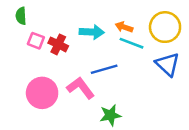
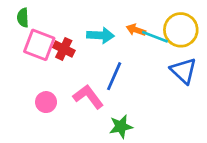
pink square: (36, 41) -> (39, 45), size x1.6
cyan line: (131, 43) -> (155, 37), moved
blue line: (104, 69) -> (114, 76), turned -50
pink circle: (42, 93) -> (46, 102), size x0.6

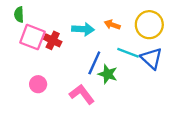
cyan line: (155, 37) -> (128, 53), moved
pink L-shape: (88, 97) -> (82, 94), moved
green star: (121, 127) -> (108, 74), moved, turned 30

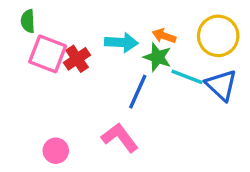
red cross: (53, 40) -> (77, 59), turned 30
green star: (108, 74) -> (157, 57), moved
pink circle: (38, 84) -> (56, 151), moved

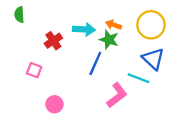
pink square: (48, 54) -> (34, 70), moved, size x0.6
cyan line: (187, 77) -> (138, 78), moved
pink L-shape: (120, 138) -> (117, 95), moved, turned 90
pink circle: (56, 151) -> (54, 104), moved

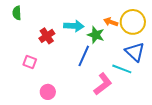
orange arrow: (114, 25) -> (111, 22), moved

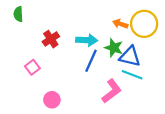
cyan arrow: (74, 26) -> (87, 40), moved
green star: (96, 35) -> (114, 48), moved
blue triangle: (135, 52) -> (130, 56), moved, turned -30
pink square: (30, 62) -> (32, 67), turned 32

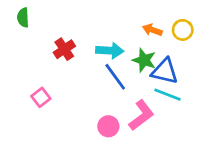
yellow circle: (144, 24) -> (183, 30), size x0.6
blue line: (91, 61) -> (115, 77), turned -60
pink square: (32, 67) -> (41, 97), moved
pink circle: (52, 100) -> (108, 126), moved

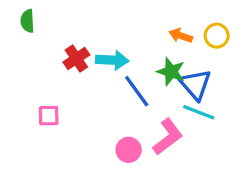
cyan arrow: (110, 51) -> (112, 60), moved
blue triangle: (165, 71) -> (195, 85), turned 36
pink square: (41, 97) -> (49, 116), turned 36

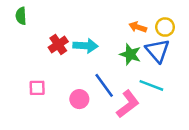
blue triangle: (195, 85) -> (158, 51), moved
blue line: (137, 91) -> (104, 85), moved
pink circle: (129, 150) -> (79, 99), moved

